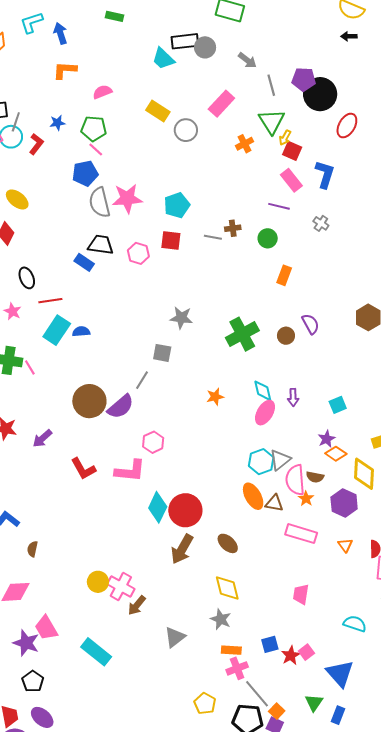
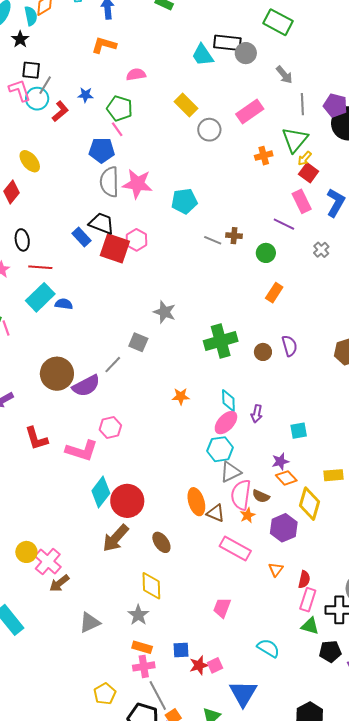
red square: (171, 240) -> (115, 248), moved, size x1.4
cyan hexagon: (261, 462) -> (220, 449), moved

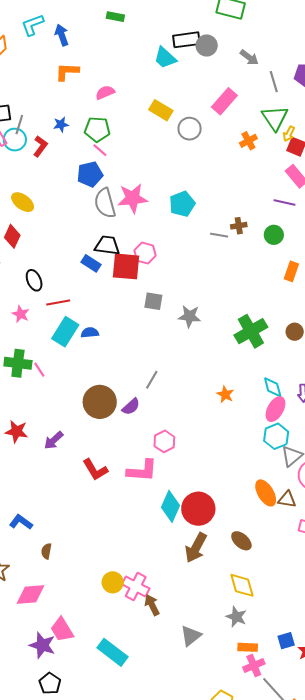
gray square: (138, 342) -> (153, 301), moved
purple semicircle: (86, 386) -> (131, 407), size x0.7
orange star: (181, 396) -> (225, 394), turned -30
brown arrow: (59, 583) -> (152, 605), turned 115

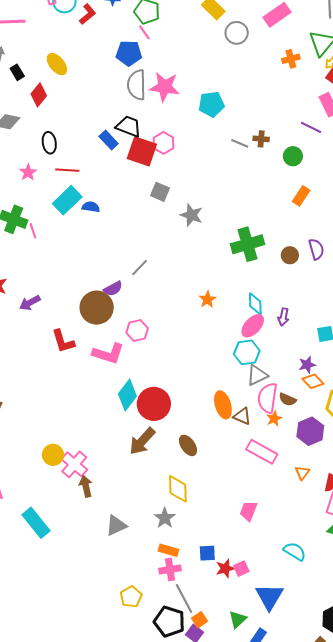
brown circle: (100, 402) -> (97, 308), moved

